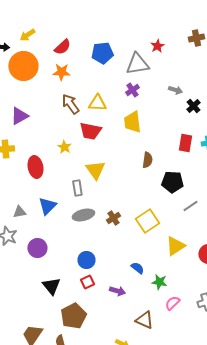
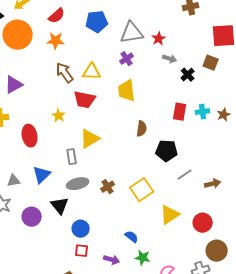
red star: (157, 46) -> (159, 39), moved
yellow triangle: (95, 170) -> (90, 139), turned 35
red square: (87, 282) -> (82, 251), turned 32
green star: (159, 282) -> (143, 258), moved
black triangle: (51, 286) -> (60, 206), moved

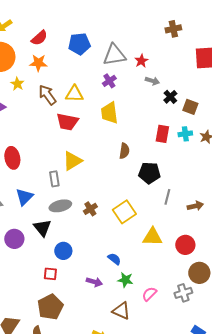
brown square: (211, 63) -> (190, 107), moved
yellow star: (59, 116) -> (17, 84), moved
gray line: (185, 175) -> (167, 197), turned -42
yellow triangle: (170, 215) -> (152, 237), turned 35
red square: (82, 251) -> (50, 274), moved

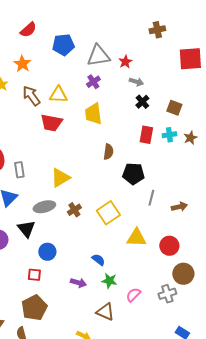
red semicircle: (39, 38) -> (28, 30), moved
orange star: (38, 63) -> (22, 64), turned 30
black cross: (170, 97) -> (142, 102), moved
yellow triangle: (72, 161) -> (60, 178), moved
gray rectangle: (54, 179) -> (19, 170), moved

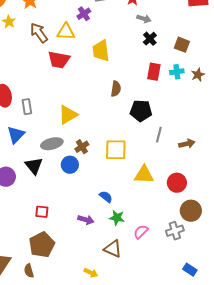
purple cross: (93, 82) -> (84, 14), moved
yellow square: (108, 213) -> (116, 150), turned 35
blue circle: (47, 252) -> (70, 165), moved

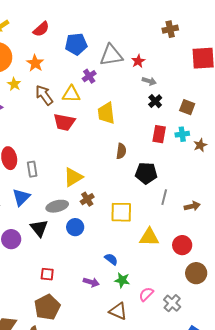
brown star: (198, 75) -> (200, 145), moved
brown cross: (82, 147) -> (87, 199), moved
gray cross: (175, 231) -> (172, 303), moved, turned -30

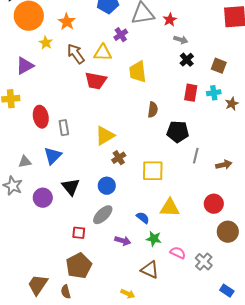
gray ellipse: (57, 206) -> (103, 215), moved, turned -30
yellow triangle: (149, 237) -> (170, 208), moved
pink semicircle: (146, 294) -> (178, 253), turned 70

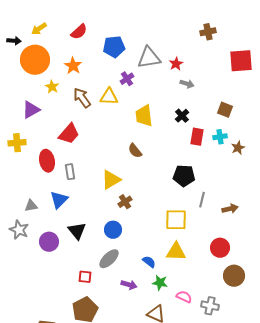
black cross: (187, 60) -> (182, 116), moved
red trapezoid: (96, 81) -> (69, 134), moved, turned -60
brown semicircle: (153, 110) -> (135, 151), moved, turned 133
yellow square: (153, 171) -> (176, 220), moved
gray cross: (204, 262) -> (210, 306), turned -30

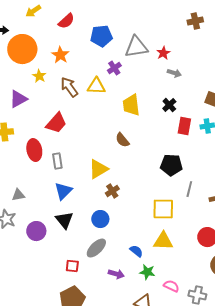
yellow arrow: (39, 29) -> (33, 11), moved
blue triangle: (59, 200) -> (63, 191), moved

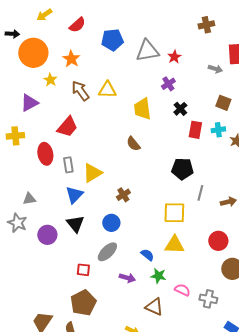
purple cross: (114, 68) -> (168, 84), moved
gray arrow: (174, 73) -> (215, 69), moved
yellow triangle: (98, 169) -> (92, 173), moved

